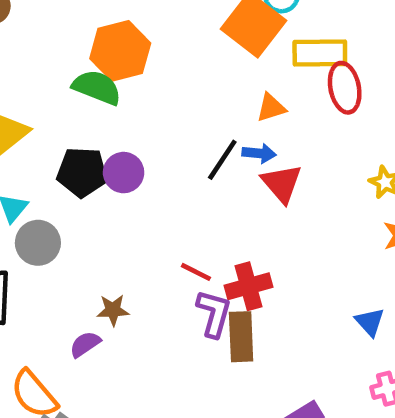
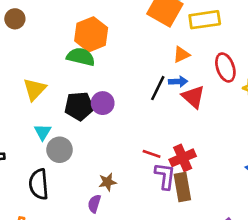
red ellipse: (345, 88) -> (225, 67), moved
purple semicircle: (85, 344) -> (94, 204), turned -30

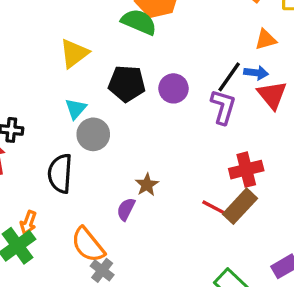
purple circle: (103, 103) -> (174, 88), moved
red line: (152, 154) -> (213, 207), moved
purple L-shape: (165, 176) -> (223, 107), moved
brown star: (107, 182) -> (147, 185), turned -30
brown rectangle: (182, 187) -> (240, 206), turned 44

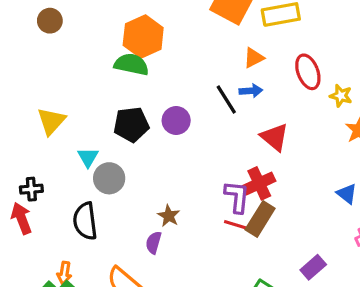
yellow triangle: (74, 53) -> (51, 121), moved
black line: (229, 77) -> (226, 99), turned -56
red triangle: (272, 95) -> (275, 137), moved
purple L-shape: (223, 107) -> (237, 197), moved

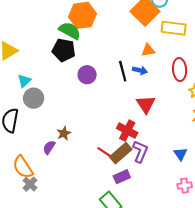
black pentagon: (131, 124) -> (64, 50), moved
red cross: (259, 183) -> (127, 131), turned 36
purple L-shape: (237, 197) -> (140, 152), moved
purple rectangle: (313, 267) -> (122, 177), moved

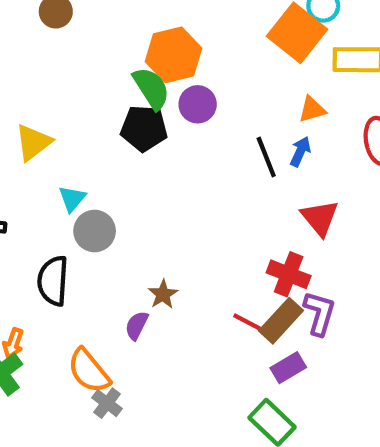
green semicircle: (70, 31) -> (151, 88), turned 35
blue arrow: (140, 70) -> (300, 152), turned -72
purple circle: (87, 75) -> (198, 104), moved

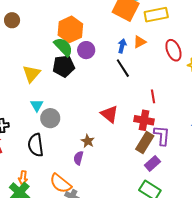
yellow triangle: (33, 142) -> (31, 74), moved
blue arrow: (300, 152) -> (122, 46), moved
red triangle: (320, 218) -> (109, 114), moved
red line: (247, 322) -> (153, 96), moved, turned 64

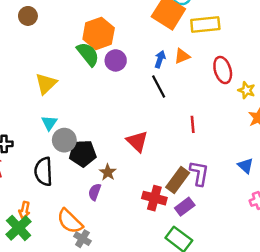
black pentagon: (64, 66) -> (83, 153), moved
red cross: (144, 120) -> (154, 198), moved

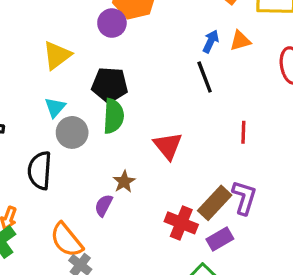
green semicircle: (88, 54) -> (113, 116), moved, turned 35
purple circle: (116, 60) -> (112, 23), moved
black pentagon: (83, 153) -> (110, 85), moved

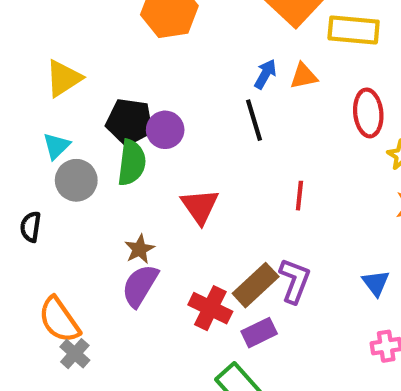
purple circle: (112, 23) -> (165, 130), moved
black semicircle: (40, 170) -> (31, 227), size x0.6
purple semicircle: (104, 205) -> (140, 286), moved, size x1.5

